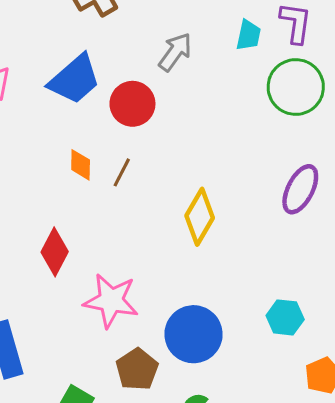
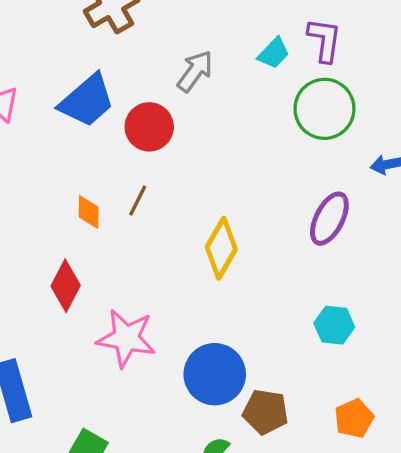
cyan trapezoid: (248, 35) -> (274, 53), turned 32
orange diamond: (81, 165) -> (89, 212), moved
cyan hexagon: (285, 317) -> (334, 325), moved
brown pentagon: (137, 369) -> (266, 412), moved, turned -30

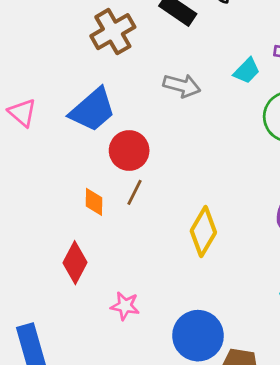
gray arrow: (195, 71) -> (182, 86), turned 69
red circle: (149, 127) -> (129, 150), moved
pink star: (126, 338) -> (125, 306), size x0.6

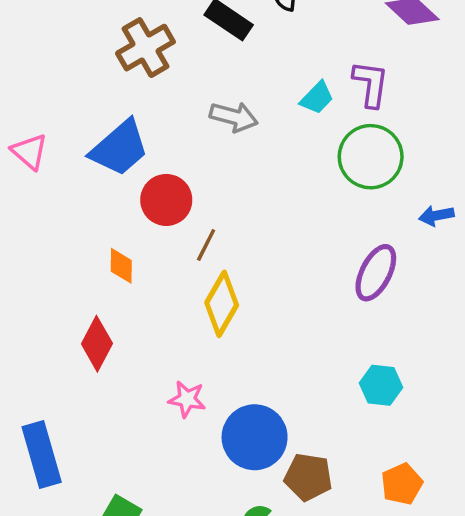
brown line: (134, 192) -> (206, 245), moved
yellow diamond: (203, 232) -> (222, 304), moved
pink star: (125, 306) -> (187, 399), moved

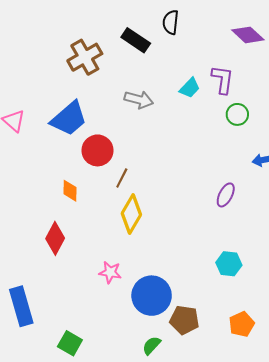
green circle: (371, 157) -> (237, 114), moved, size x0.6
purple ellipse: (376, 273) -> (226, 195), size x0.7

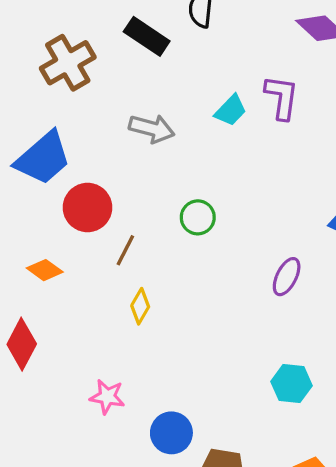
green circle: (237, 114) -> (198, 217), moved
orange diamond: (70, 191) -> (45, 270), turned -55
yellow diamond: (131, 214) -> (140, 306), size x0.6
blue circle: (152, 296) -> (171, 433), size x0.7

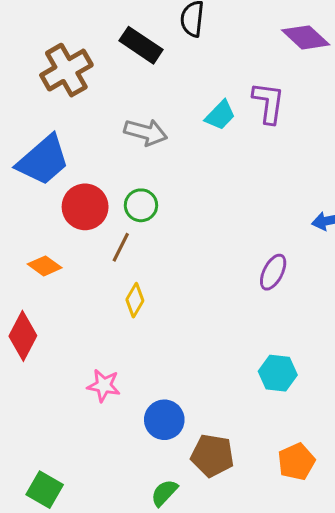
green circle: (198, 217) -> (141, 205), moved

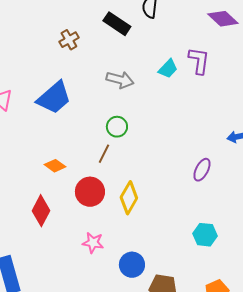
brown cross: (66, 70) -> (69, 40), size x0.6
red circle: (85, 207) -> (90, 192), moved
yellow diamond: (135, 300) -> (129, 198), moved, size x1.5

